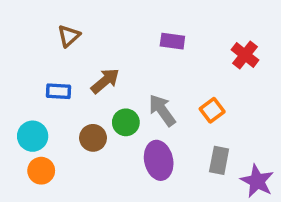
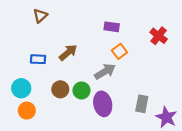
brown triangle: (69, 36) -> (40, 16), moved
gray arrow: (162, 110) -> (105, 71), turned 95
orange square: (212, 110) -> (119, 51), moved
green circle: (126, 122) -> (82, 90), moved

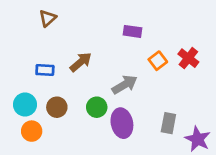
red cross: (159, 36) -> (188, 58), moved
orange square: (119, 51) -> (158, 61), moved
brown circle: (60, 89) -> (57, 107), moved

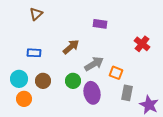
orange square: (158, 61) -> (116, 73), moved, turned -32
brown arrow: (81, 62) -> (71, 47), moved

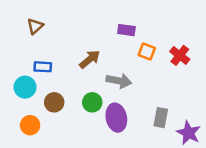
brown triangle: (36, 14) -> (35, 26), moved
gray arrow: (94, 64) -> (119, 81), turned 42
orange square: (116, 73) -> (147, 52), moved
cyan circle: (19, 79) -> (25, 87), moved

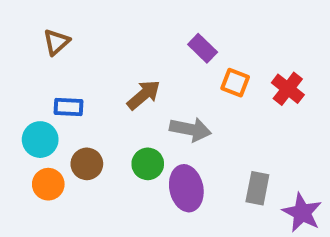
purple rectangle: (126, 30) -> (203, 48), turned 36
orange circle: (30, 125) -> (48, 184), moved

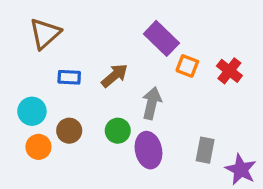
brown triangle: (56, 42) -> (45, 34), size x1.5
purple rectangle: (203, 48) -> (161, 38), size x1.5
blue rectangle: (69, 107) -> (69, 77), moved
gray arrow: (190, 129) -> (152, 103), turned -88

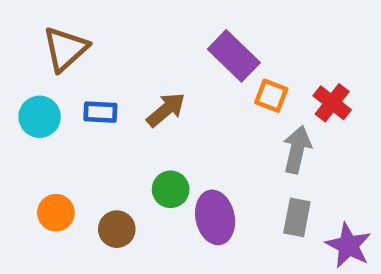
gray arrow: (152, 103) -> (297, 150), moved
cyan circle: (32, 111) -> (40, 117), moved
brown circle: (69, 131) -> (117, 229), moved

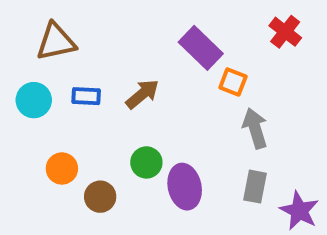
brown triangle: (65, 49) -> (56, 42), turned 30
red cross: (332, 103) -> (285, 32), moved
gray arrow: (297, 150) -> (255, 128), turned -30
orange circle: (56, 213) -> (62, 168), moved

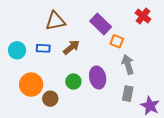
brown triangle: (56, 42) -> (55, 21), moved
orange circle: (62, 168) -> (31, 85), size x1.5
purple ellipse: (185, 187) -> (98, 77), moved

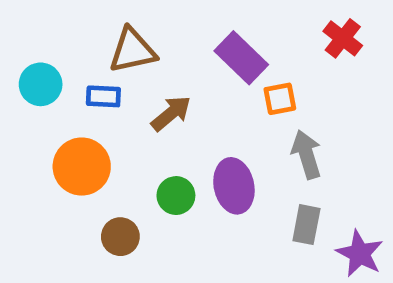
orange square: (117, 41) -> (280, 99), turned -32
blue rectangle: (43, 48) -> (103, 96), moved
cyan circle: (17, 50) -> (41, 84), moved
orange circle: (31, 85) -> (82, 167), moved

